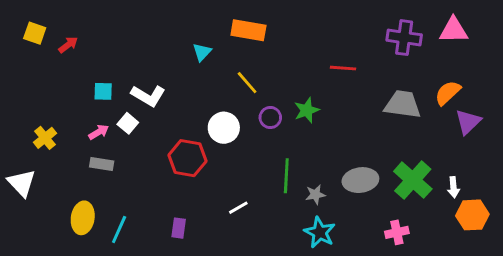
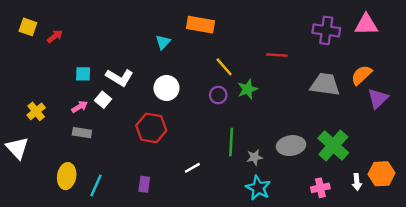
yellow line: (247, 83) -> (224, 67), moved
white circle: (224, 128) -> (167, 88), moved
white arrow: (454, 187) -> (357, 182), moved

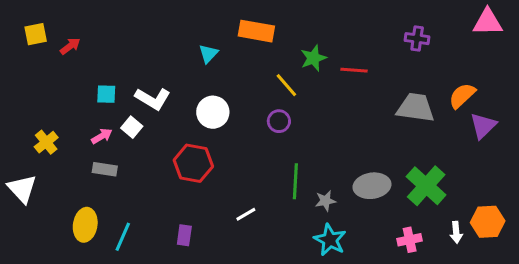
pink triangle: (366, 25) -> (488, 22), moved
yellow square: (28, 27) -> (36, 34), turned -30
purple cross: (326, 30) -> (417, 39), size x0.7
green star: (248, 89) -> (313, 58), moved

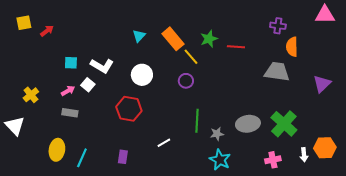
orange rectangle: (256, 31) -> (173, 39), moved, turned 40
orange semicircle: (462, 96) -> (292, 47), moved, turned -48

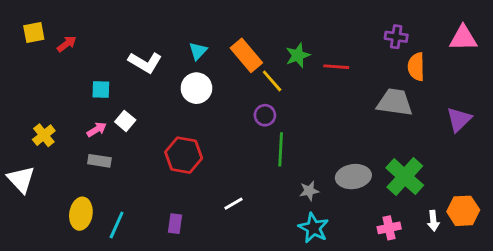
pink triangle: (325, 15) -> (463, 38), moved
white L-shape: (102, 66) -> (145, 62), moved
white circle: (142, 75) -> (196, 88), moved
green line: (197, 121) -> (281, 149), moved

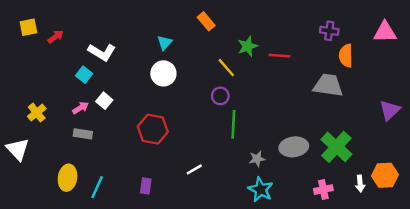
orange rectangle: (246, 55) -> (206, 21), moved, size x0.7
white L-shape: (145, 62) -> (102, 52), moved
cyan square: (101, 90) -> (84, 75), turned 35
purple triangle: (459, 119) -> (390, 110), moved

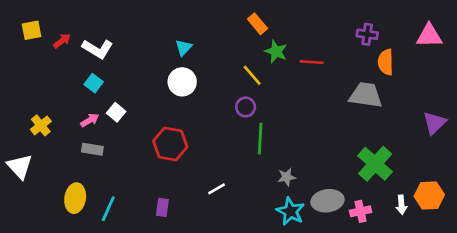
orange rectangle: (206, 21) -> (257, 24), moved
green star: (248, 46) -> (276, 51), turned -30
white L-shape: (102, 52) -> (98, 49), moved
gray ellipse: (294, 147) -> (327, 201), moved

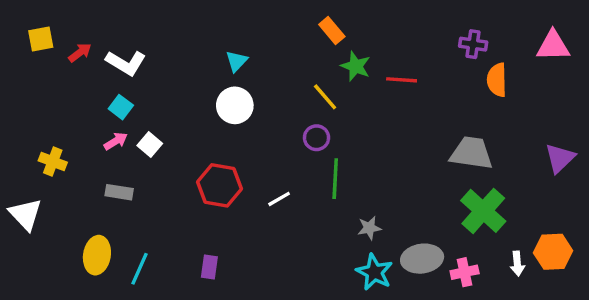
gray trapezoid: (366, 95) -> (471, 153), moved
pink arrow: (90, 120) -> (116, 141), moved
yellow cross: (41, 125) -> (53, 162), turned -30
white line: (217, 189) -> (279, 199), moved

